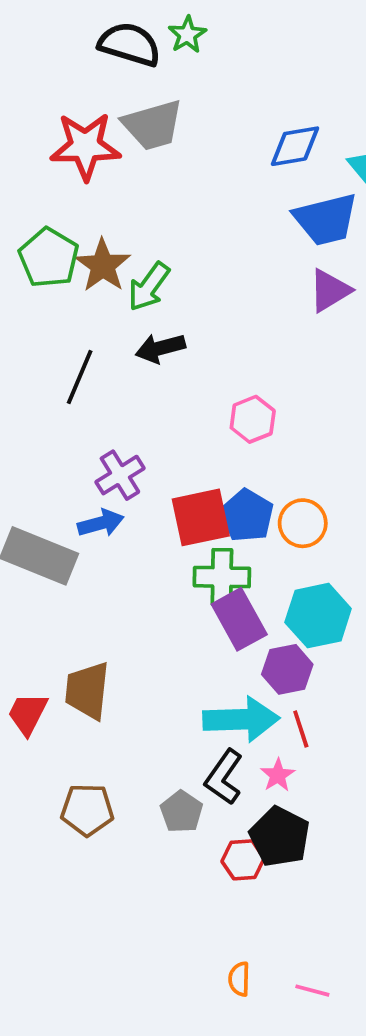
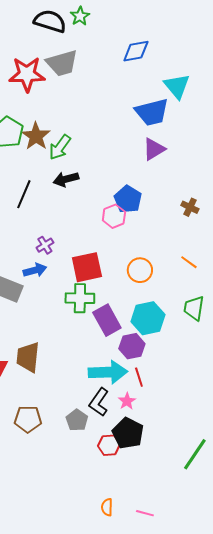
blue diamond: (295, 146) -> (136, 51), moved
purple cross: (120, 475) -> (45, 245), size x0.7
blue pentagon: (247, 515) -> (128, 199), moved
green cross: (222, 577) -> (80, 298), moved

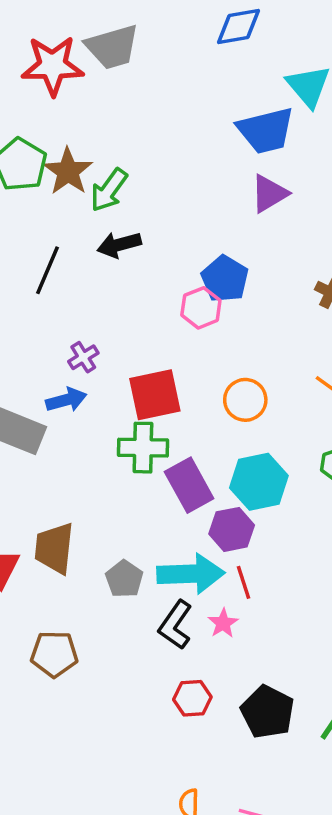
gray pentagon: (77, 420) -> (124, 579), moved
black pentagon: (128, 433) -> (267, 712), moved

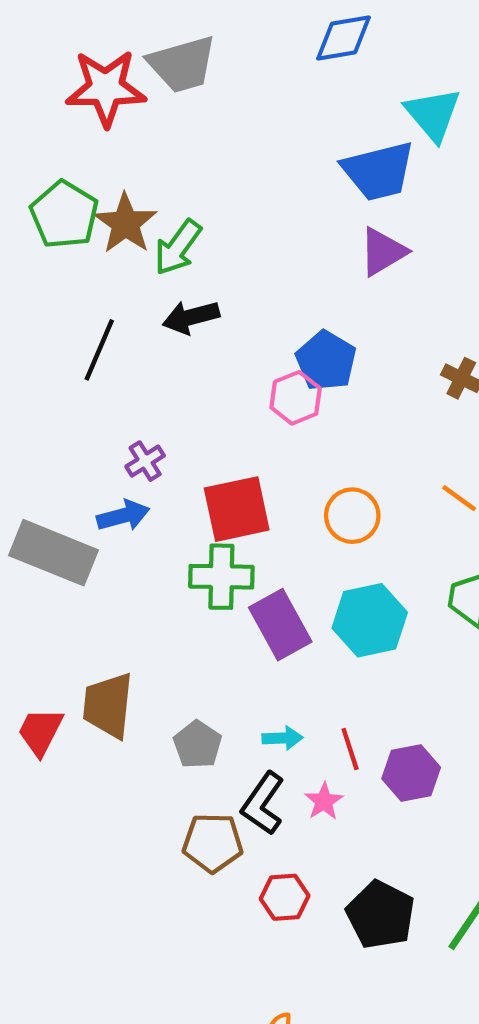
purple hexagon: (232, 529) -> (411, 773), moved
cyan arrow: (191, 574) -> (282, 738), size x0.5
brown pentagon: (54, 654) -> (213, 843), moved

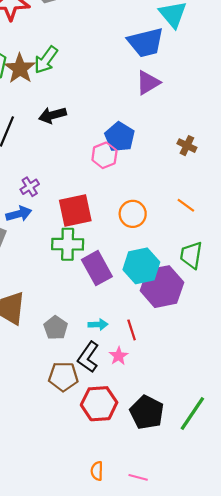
green arrow: (178, 247) -> (46, 60), moved
purple hexagon: (411, 773) -> (162, 287), moved, size x1.5
red hexagon: (285, 897) -> (99, 404), size x1.5

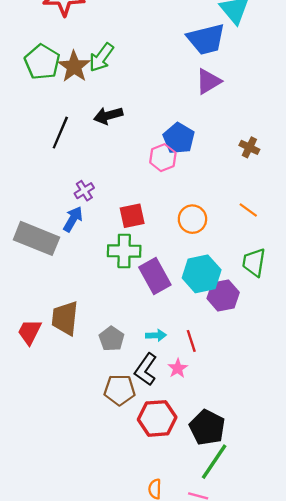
red square: (75, 211) -> (132, 216), size x0.7
blue arrow: (19, 214) -> (73, 219), turned -45
purple hexagon: (162, 287) -> (223, 295), size x0.7
green line: (192, 413) -> (214, 462), moved

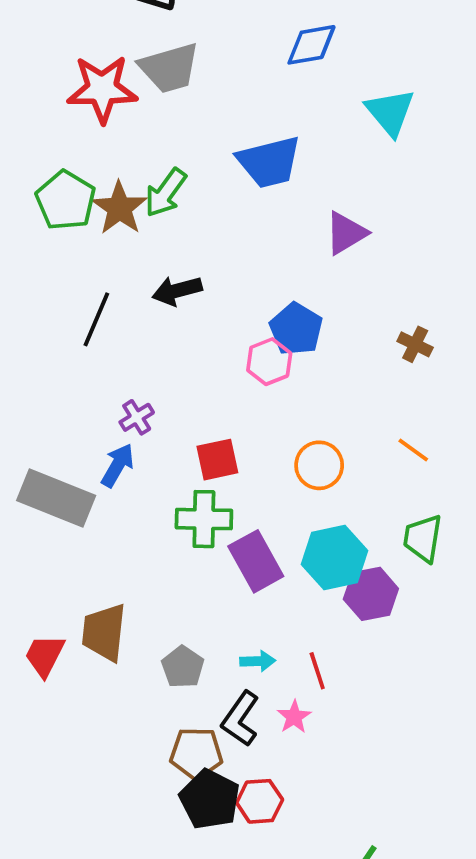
blue trapezoid: (206, 39) -> (269, 162), moved
red hexagon: (157, 418) -> (260, 801), size x0.7
black pentagon: (207, 427) -> (210, 799), moved

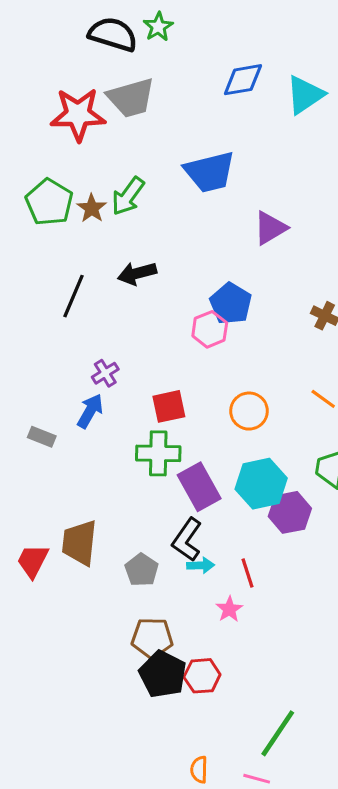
cyan triangle: (390, 112) -> (305, 95), moved, turned 36
brown star: (119, 208) -> (92, 208), size x0.7
gray rectangle: (56, 498) -> (42, 437), size x0.5
black L-shape: (240, 719) -> (187, 540), moved

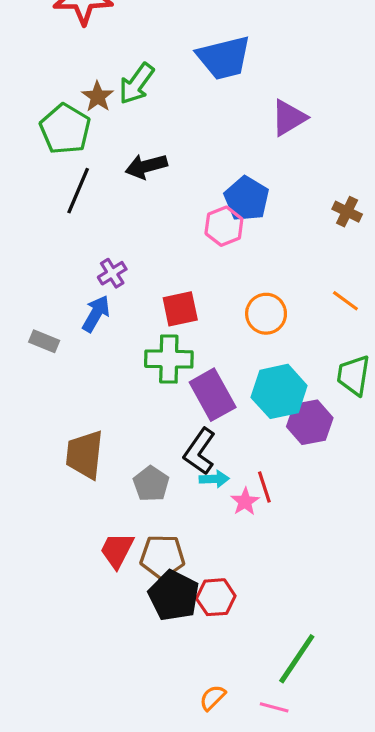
green pentagon: (49, 202) -> (65, 129), moved
red trapezoid: (33, 561) -> (117, 550), moved
pink star: (229, 609) -> (245, 502), moved
orange semicircle: (199, 770) -> (213, 698), turned 44

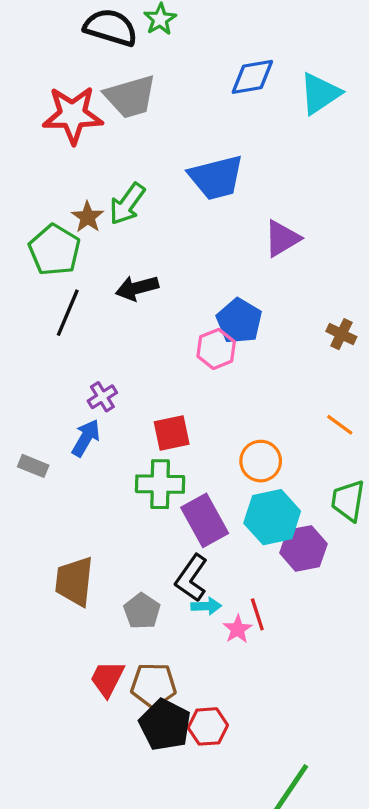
orange circle: (266, 314) -> (261, 461), moved

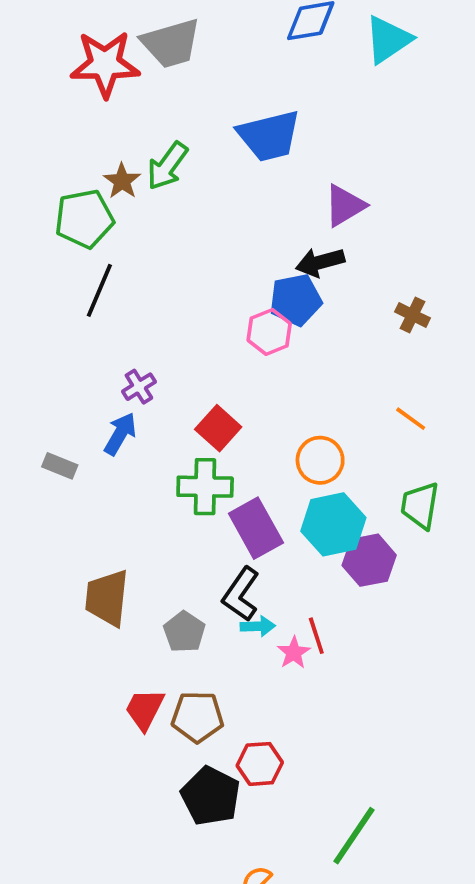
green pentagon: (55, 250) -> (84, 219), turned 30
black arrow: (137, 288) -> (320, 262), moved
blue pentagon: (239, 321) -> (296, 300), turned 30
red square: (172, 433) -> (218, 428), turned -36
black pentagon: (165, 725) -> (211, 796), moved

